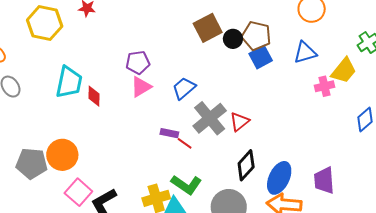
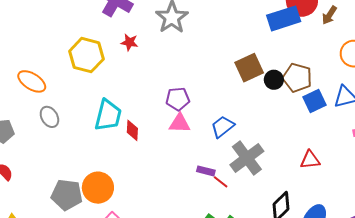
blue square: (261, 57) -> (315, 101), moved
pink triangle: (141, 87) -> (180, 123), turned 30
red triangle: (239, 122) -> (310, 160), moved, turned 30

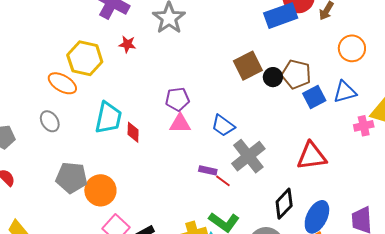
orange ellipse: (32, 81) -> (62, 83), moved
blue trapezoid: (223, 127) -> (223, 126), turned -105
red triangle: (310, 160) -> (312, 156), size x1.5
gray pentagon: (67, 195) -> (72, 178), moved

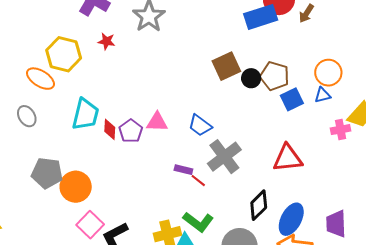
orange circle: (352, 48) -> (328, 73), moved
blue triangle: (345, 92) -> (323, 95), size x0.7
purple pentagon: (177, 99) -> (131, 131), moved, turned -30

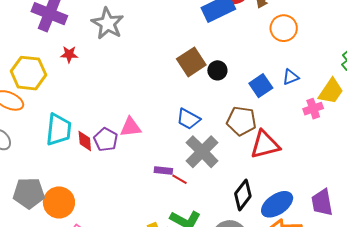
orange circle: (328, 73) -> (284, 28), moved
brown pentagon: (275, 76) -> (241, 121), moved
blue trapezoid: (200, 125) -> (188, 119), moved
blue ellipse: (291, 219) -> (277, 204), turned 36

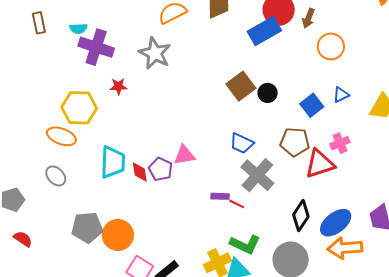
pink cross: (313, 109) -> (340, 143), moved

